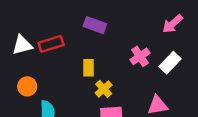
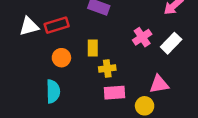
orange circle: (27, 86) -> (61, 58), moved
yellow cross: (104, 89) -> (107, 69), turned 35

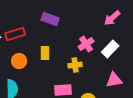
yellow cross: (107, 69) -> (75, 65), moved
pink triangle: (159, 84) -> (114, 80), moved

